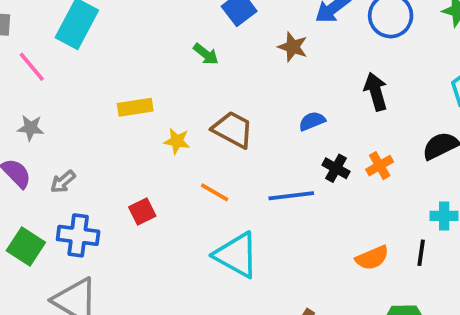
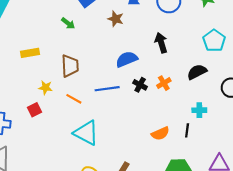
blue semicircle: (312, 121) -> (127, 59), size x1.5
brown trapezoid: (233, 129) -> (70, 66), moved, turned 60
yellow star: (177, 141) -> (45, 88), moved
blue line: (291, 196) -> (107, 89), moved

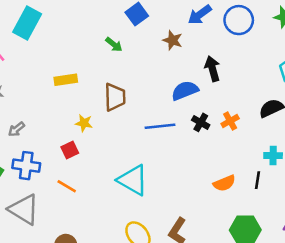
black arrow: (161, 43) -> (212, 69), moved
orange line: (74, 99) -> (67, 186), moved

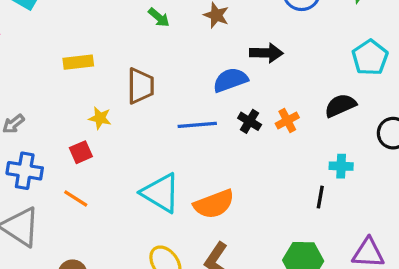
green arrow: (114, 44) -> (159, 17), moved
black arrow: (212, 69) -> (266, 53), turned 105
orange semicircle: (224, 183) -> (214, 204), moved, size x1.4

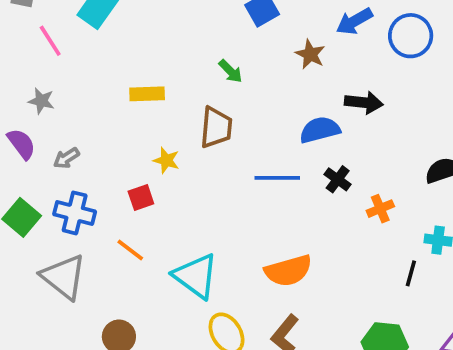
green arrow: (159, 17) -> (231, 71), moved
orange cross: (287, 120) -> (380, 209), moved
cyan triangle: (161, 193) -> (196, 276), moved

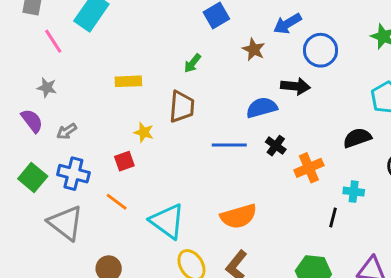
blue circle: (411, 36) -> (321, 50), moved
green arrow: (231, 71) -> (192, 63), turned 84
orange cross: (380, 209) -> (309, 168), size x1.4

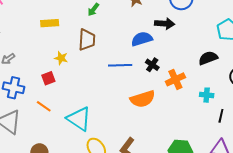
orange semicircle: (239, 216) -> (143, 99), moved
black line: (333, 217) -> (221, 116), moved

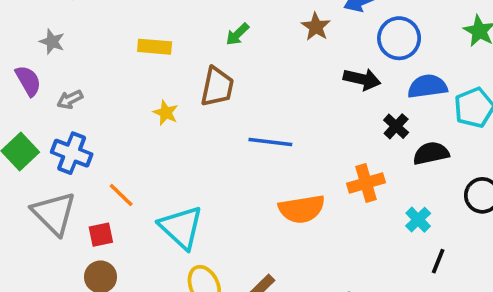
blue semicircle: (142, 39) -> (427, 86), moved
black cross: (152, 65) -> (396, 126), moved
red square: (48, 78) -> (101, 235), moved
cyan cross: (207, 95) -> (418, 220), turned 32

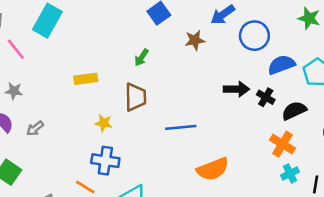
brown star: (316, 27) -> (195, 40), turned -30
black arrow: (362, 79) -> (236, 89), moved
blue cross: (72, 153) -> (105, 161), moved
orange cross: (366, 183) -> (282, 144), moved, turned -30
cyan cross: (418, 220) -> (290, 173), moved, turned 30

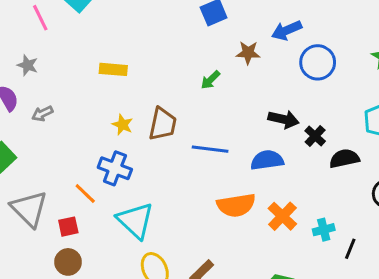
green arrow: (141, 58) -> (210, 80), moved
blue semicircle: (281, 65) -> (267, 160), moved
brown trapezoid: (135, 97) -> (163, 124), moved
orange cross: (282, 144) -> (282, 216), moved

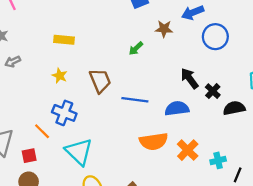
gray arrow: (42, 114) -> (13, 62), moved
black arrow: (284, 119) -> (190, 78), turned -140
brown trapezoid: (163, 124) -> (100, 81), turned -35
yellow star: (123, 125) -> (60, 76), moved

